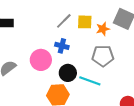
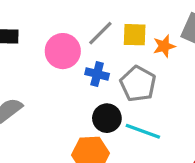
gray pentagon: (103, 56) -> (138, 84), moved, turned 30
pink circle: (41, 60) -> (63, 51), moved

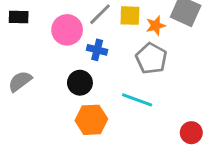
gray pentagon: (138, 84) -> (151, 58), moved
black circle: (107, 118) -> (80, 83), moved

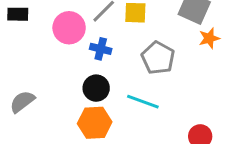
orange star: (156, 26) -> (209, 38), moved
gray semicircle: (20, 81) -> (22, 102), moved
black circle: (80, 83) -> (96, 88), moved

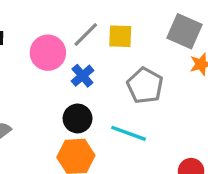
blue cross: (101, 49) -> (82, 76), turned 35

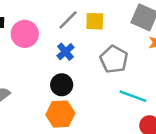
pink circle: (48, 53) -> (25, 34), moved
cyan line: (129, 133) -> (133, 96), moved

